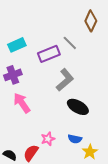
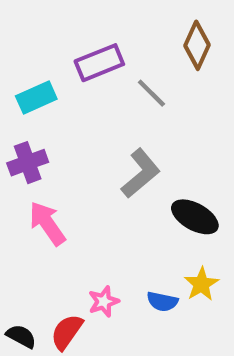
purple rectangle: (49, 54) -> (99, 63), moved
black ellipse: (78, 107) -> (195, 217), moved
yellow star: (90, 152) -> (201, 284), moved

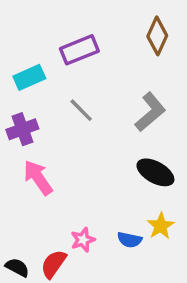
gray line: (151, 93) -> (81, 110), moved
gray L-shape: (141, 173) -> (150, 112), moved

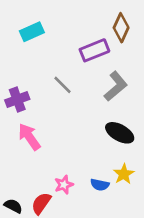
purple rectangle: (79, 50) -> (94, 50), moved
cyan rectangle: (29, 77) -> (32, 32), moved

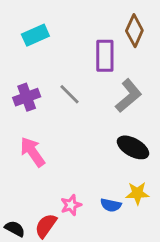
purple rectangle: (94, 50) -> (105, 56), turned -68
purple cross: (17, 100) -> (27, 97), moved
yellow star: (124, 174) -> (137, 193), turned 30

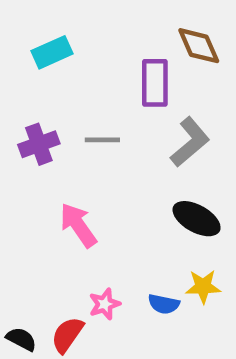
brown diamond: (134, 31) -> (199, 46), turned -48
gray line: (69, 94) -> (102, 140), turned -45
pink arrow: (33, 152) -> (78, 225), moved

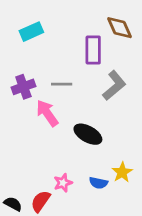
black ellipse: (197, 219) -> (88, 134), moved
pink arrow: (78, 225) -> (47, 113), moved
yellow star: (203, 287) -> (122, 172), turned -30

